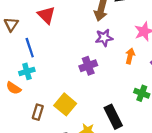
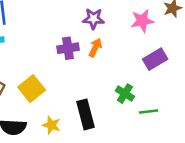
orange arrow: (130, 56) -> (95, 48), moved

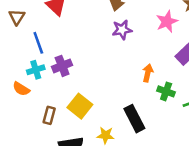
purple cross: (68, 48) -> (62, 66), moved
orange arrow: (95, 48) -> (148, 73), moved

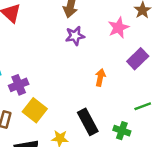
purple cross: (62, 66) -> (19, 85), moved
green cross: (166, 91) -> (122, 131), moved

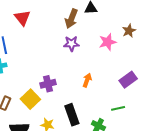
purple rectangle: (138, 59) -> (128, 80), moved
purple cross: (19, 85) -> (48, 84), moved

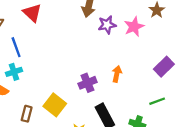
purple star: (71, 44) -> (107, 25), moved
purple cross: (48, 84) -> (87, 83), moved

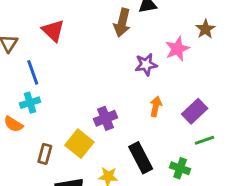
purple star: (107, 25) -> (146, 65), moved
purple rectangle: (164, 67) -> (195, 111), moved
purple cross: (87, 83) -> (106, 118), moved

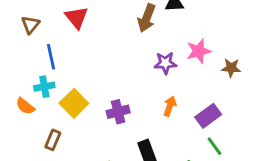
brown star: (205, 29) -> (231, 68), moved, turned 30
green line: (204, 140) -> (214, 146), turned 66
yellow square: (79, 144) -> (74, 103), moved

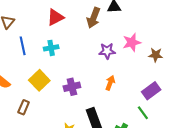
red triangle: (76, 17) -> (55, 17), moved, turned 42
cyan cross: (44, 87) -> (51, 48), moved
purple rectangle: (208, 116) -> (151, 91), moved

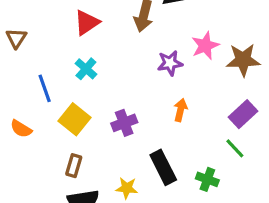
blue line: (23, 46) -> (45, 88), moved
cyan cross: (51, 48) -> (86, 69), turned -32
brown star: (156, 55) -> (243, 60), size x1.5
brown rectangle: (24, 107) -> (74, 166), moved

